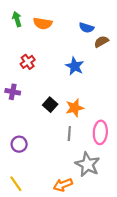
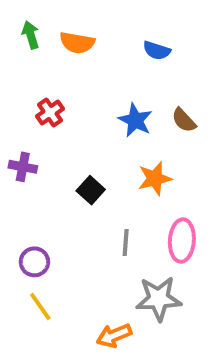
brown semicircle: (101, 42) -> (184, 120), moved, turned -104
orange star: (75, 108) -> (155, 178), moved
gray star: (87, 164) -> (159, 299), turned -30
yellow line: (16, 184) -> (40, 306), moved

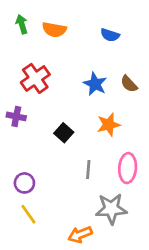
red cross: (50, 113) -> (35, 78), size x1.5

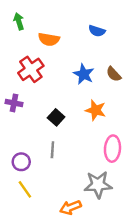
orange semicircle: (54, 30) -> (49, 39), moved
orange star: (109, 125) -> (96, 110), turned 30
gray line: (88, 169) -> (52, 150), moved

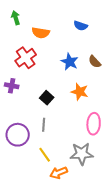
purple circle: (21, 162) -> (18, 135), size x1.5
yellow line: (25, 189) -> (45, 155), moved

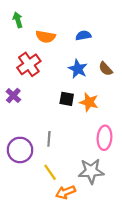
blue semicircle: (81, 26) -> (83, 35), moved, turned 152
purple cross: (12, 86) -> (13, 96), turned 32
black square: (47, 98) -> (67, 99), moved, turned -32

